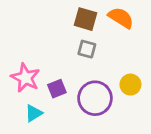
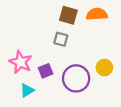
orange semicircle: (121, 18) -> (97, 14), turned -36
gray square: (87, 49) -> (61, 39), moved

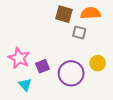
gray square: (61, 39) -> (79, 33), moved
cyan triangle: (27, 90) -> (25, 85), turned -40

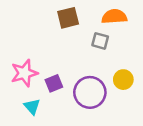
brown square: (64, 14) -> (68, 18), moved, turned -30
pink star: (19, 58) -> (24, 73), turned 30

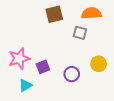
purple circle: (90, 92) -> (72, 74), size x0.6
cyan triangle: (32, 107) -> (25, 85), turned 40

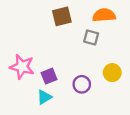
pink star: (19, 59) -> (22, 67), turned 30
cyan triangle: (25, 85) -> (44, 97), moved

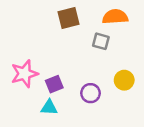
pink star: (22, 67) -> (24, 74), turned -30
cyan triangle: (44, 97) -> (49, 107), turned 35

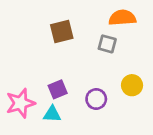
brown square: (68, 18) -> (62, 32), moved
pink star: (24, 74) -> (20, 103), moved

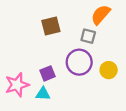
orange semicircle: (122, 18) -> (101, 15), turned -45
purple circle: (96, 99) -> (79, 62), moved, size x1.5

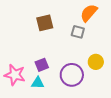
purple circle: (79, 62) -> (72, 75), moved
pink star: (17, 85) -> (15, 75), turned 30

